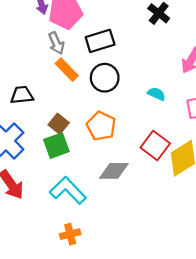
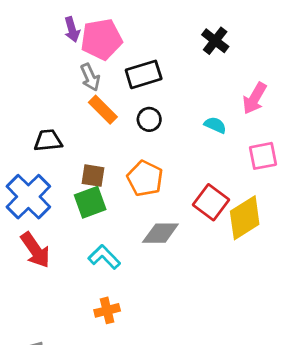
black circle: (105, 78) -> (149, 119), size x0.7
cyan semicircle: (156, 94) -> (215, 125), moved
brown square: (59, 124) -> (93, 176), turned -30
cyan L-shape: (68, 190) -> (104, 257), size x0.7

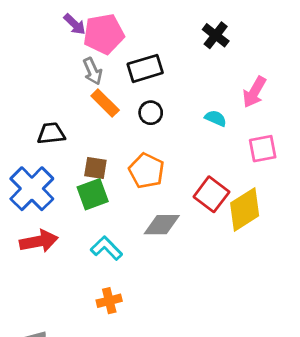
purple arrow: (72, 29) -> (75, 24), turned -30
red arrow: (35, 250) -> (39, 241), turned -66

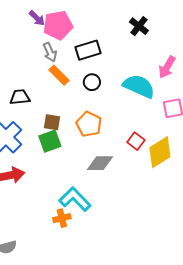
cyan semicircle: (216, 118) -> (139, 86), size x2.0
red square: (211, 194) -> (136, 141), size x0.7
cyan L-shape: (106, 248) -> (75, 199), moved, size x1.4

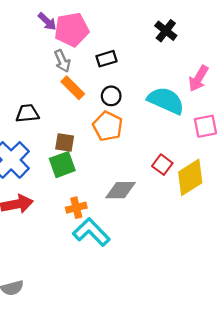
black rectangle: (88, 50) -> (107, 59), size x0.7
orange pentagon: (89, 124) -> (108, 126), moved
orange cross: (62, 218) -> (76, 208), moved

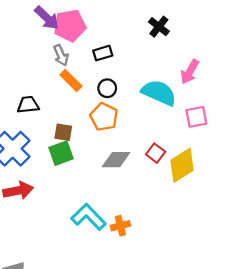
purple arrow: (47, 21) -> (47, 18), size x1.4
gray diamond: (120, 190) -> (116, 160), moved
orange cross: (76, 208) -> (120, 226), moved

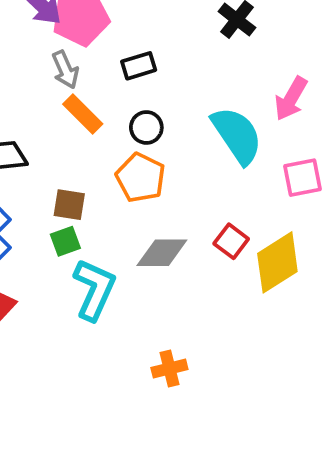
cyan semicircle: (159, 93) -> (237, 135), turned 32
green square: (61, 153) -> (65, 241), size x0.7
cyan L-shape: (89, 217) -> (94, 289), moved, turned 68

